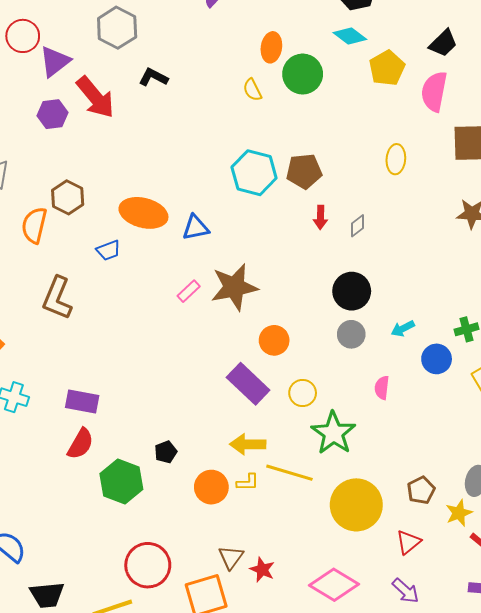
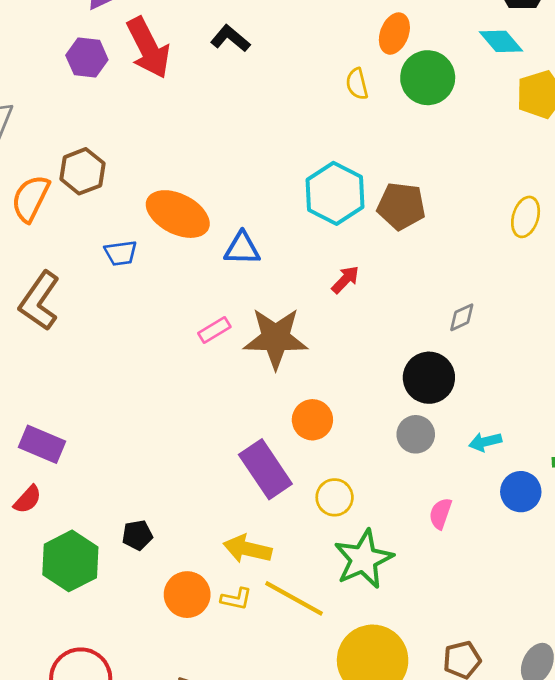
red arrow: (320, 217) -> (345, 280), moved, turned -150
gray diamond: (357, 226) -> (462, 317), moved
red semicircle: (81, 444) -> (28, 499), size x0.7

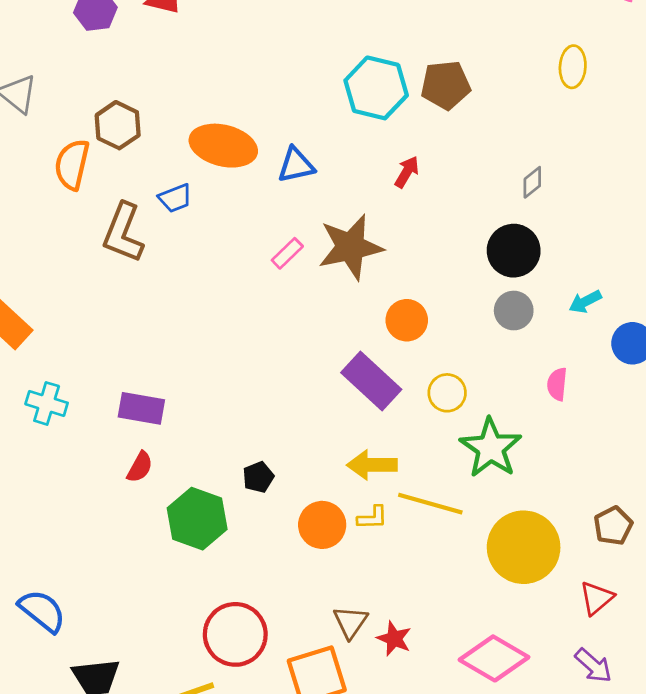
brown L-shape: (39, 301) -> (123, 233), moved

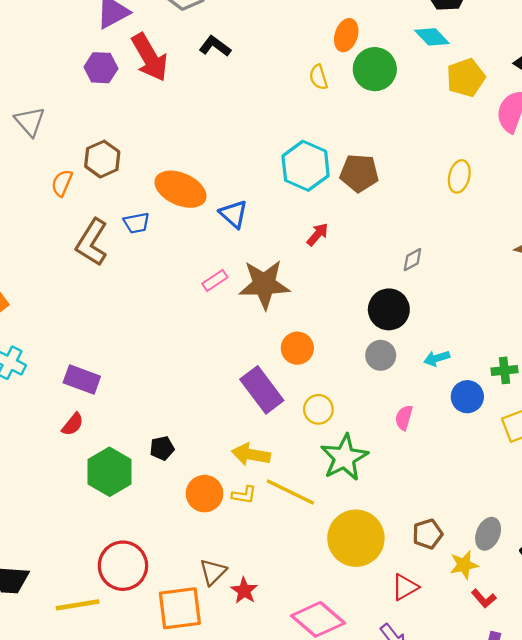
orange semicircle: (72, 165) -> (62, 183), size x0.7
blue triangle: (296, 165) -> (234, 214), turned 44

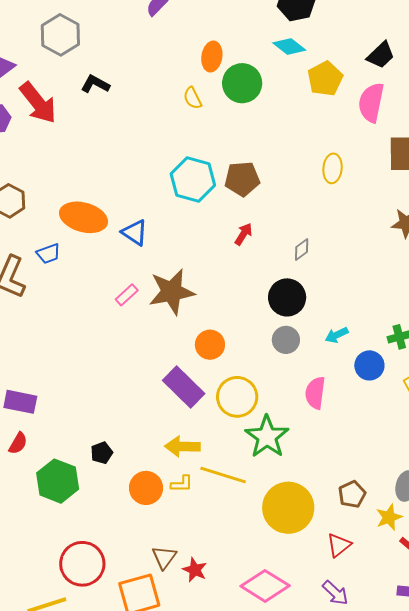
red arrow: (318, 234) -> (243, 234), moved
yellow circle: (318, 409) -> (237, 397), size x1.5
pink semicircle: (404, 418) -> (315, 393), size x1.4

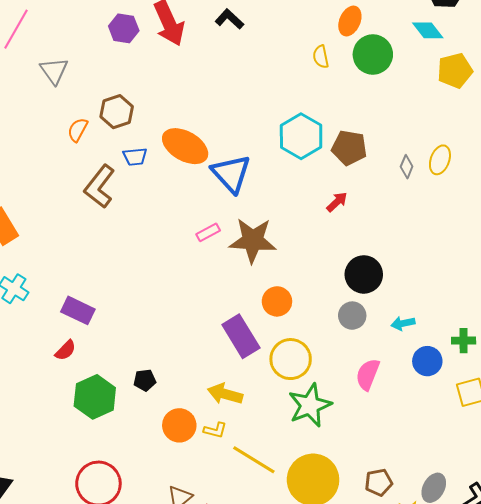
blue triangle: (135, 233) -> (231, 174), size x1.5
gray diamond: (302, 249) -> (407, 167), moved, turned -45
blue trapezoid: (48, 254) -> (135, 157), moved
yellow line: (223, 475) -> (254, 460), moved

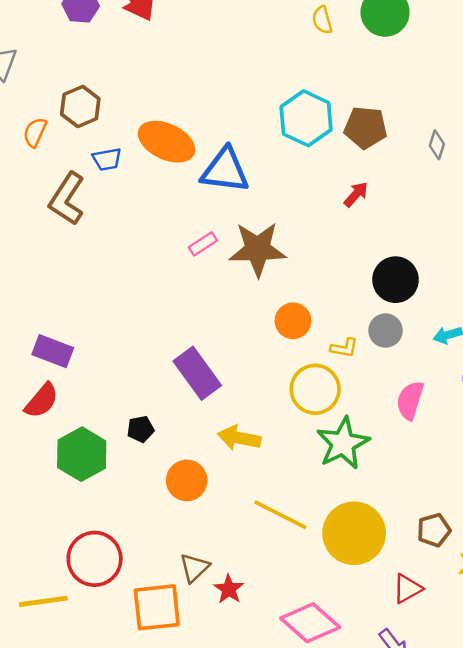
blue triangle: (231, 174) -> (225, 170), turned -36
purple rectangle: (241, 336) -> (197, 373), moved
red semicircle: (66, 350) -> (42, 401), size x1.4
yellow L-shape: (215, 430) -> (344, 348), moved

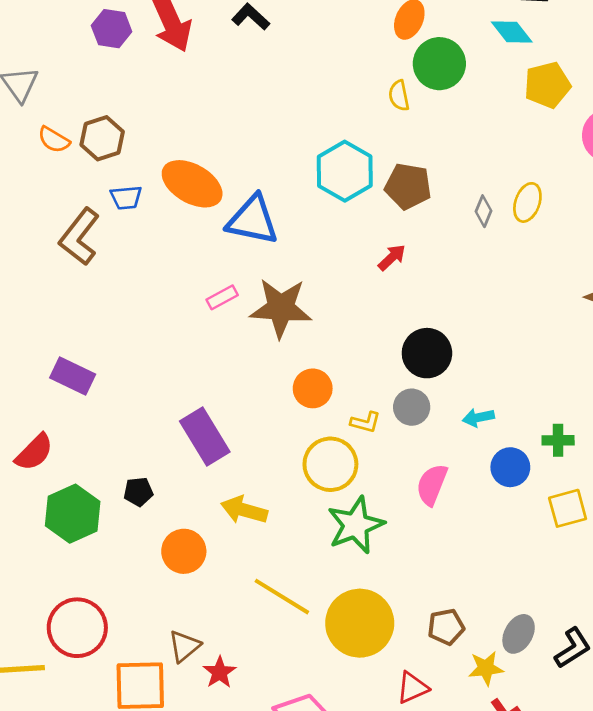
yellow semicircle: (322, 20) -> (399, 96), moved
orange semicircle: (35, 132) -> (54, 140), moved, turned -88
purple rectangle: (53, 351) -> (73, 376), moved

